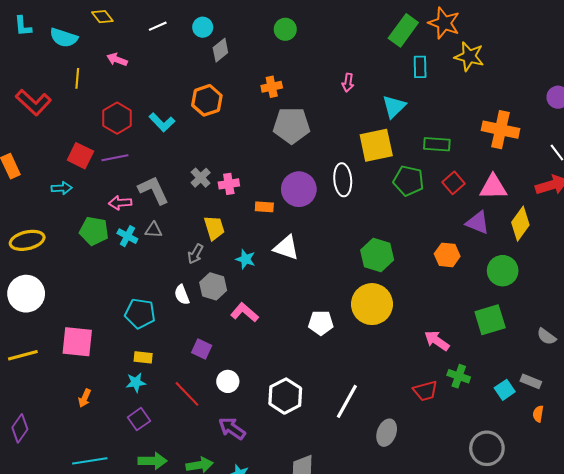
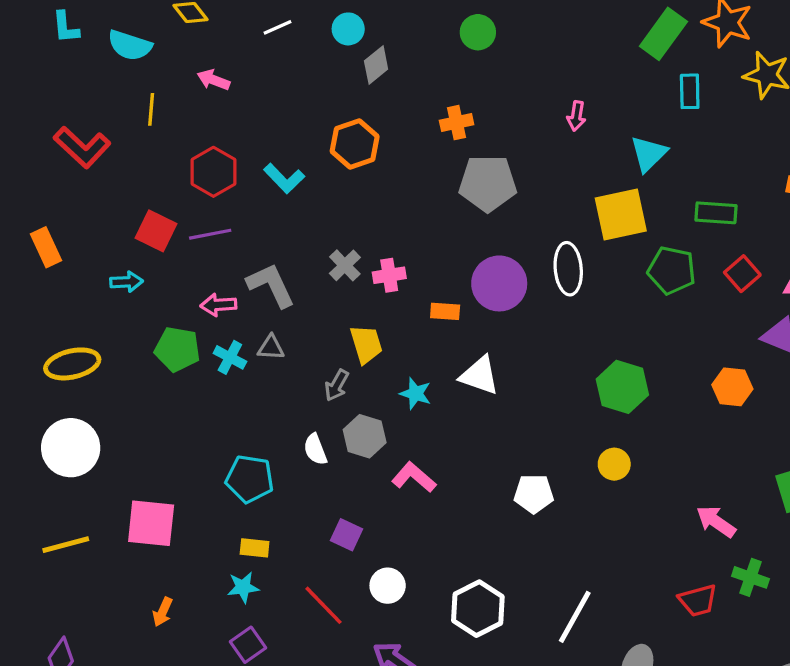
yellow circle: (372, 304) -> (614, 464), size x0.5

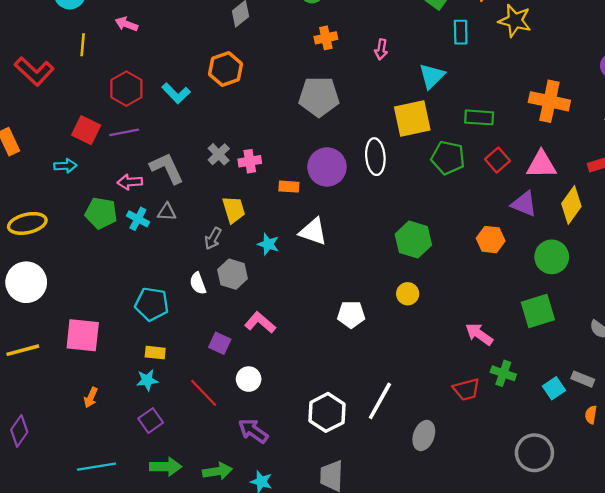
orange cross: (457, 123) -> (326, 38), moved
pink L-shape: (414, 477) -> (260, 323), moved
white hexagon: (478, 609) -> (327, 412), moved

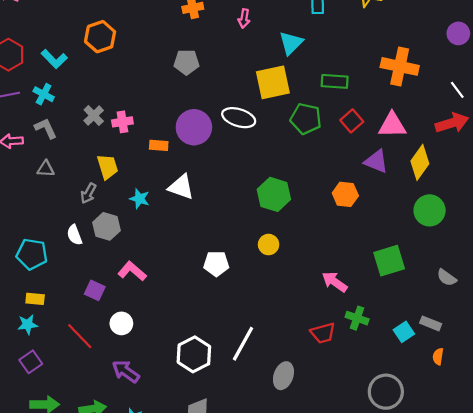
gray pentagon: (319, 97) -> (186, 62), size x0.7
white ellipse: (375, 157) -> (239, 118), turned -68
gray L-shape: (167, 168) -> (46, 128), size x0.7
cyan cross: (138, 219) -> (44, 94), moved
green circle: (552, 257) -> (430, 210), moved

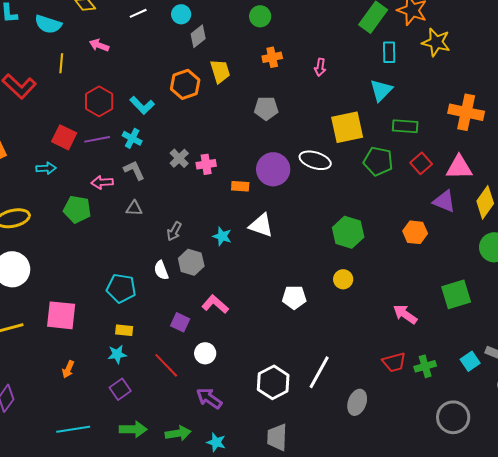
cyan triangle: (291, 43) -> (381, 90), moved
yellow trapezoid: (108, 167) -> (220, 71), moved
green cross: (357, 318) -> (425, 366), moved, turned -35

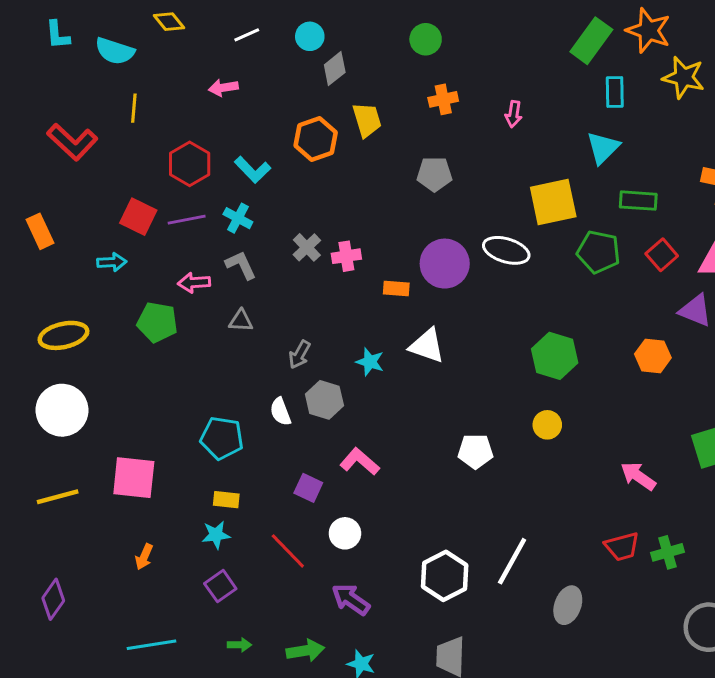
pink arrow: (99, 45) -> (223, 88), moved, turned -30
green arrow: (133, 429) -> (239, 645), size x0.6

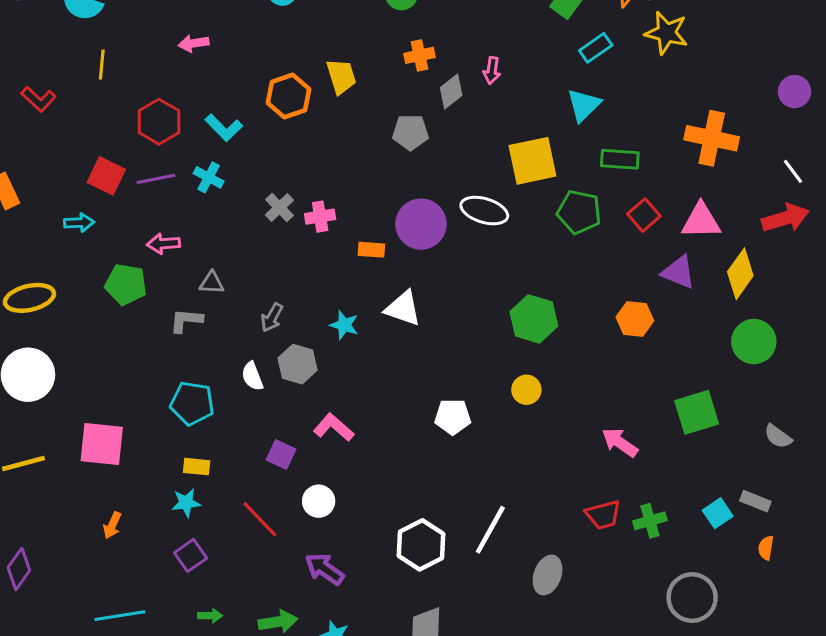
gray diamond: (335, 69) -> (451, 92), moved
cyan rectangle: (615, 92) -> (596, 48), turned 56
red L-shape: (72, 142) -> (38, 99), size x0.7
gray L-shape: (241, 265) -> (186, 320), moved, turned -60

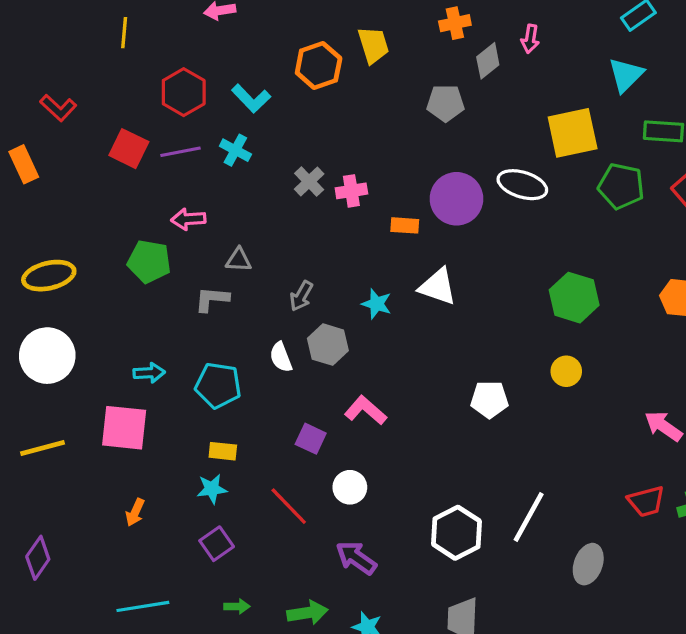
red L-shape: (38, 99) -> (58, 108), moved
cyan arrow: (79, 223) -> (149, 373), moved

